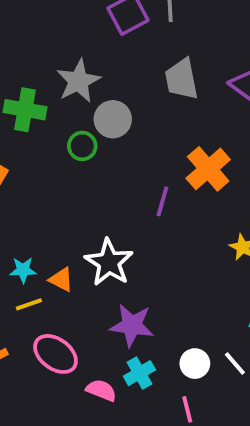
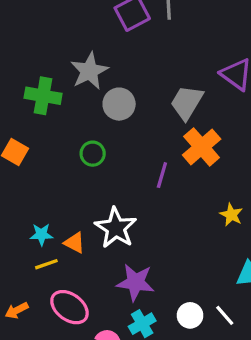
gray trapezoid: (181, 79) -> (187, 102), moved, turned 42
green circle: (82, 146) -> (93, 154), moved

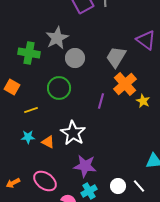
green circle: (93, 154) -> (59, 88), size x1.5
yellow star: (231, 215) -> (143, 101), moved
yellow line: (46, 264) -> (31, 110), moved

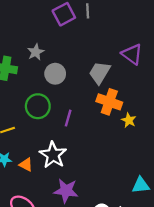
gray star: (57, 38) -> (36, 52), size x0.7
orange cross: (125, 84) -> (109, 102), turned -30
purple line: (101, 101) -> (68, 118), moved

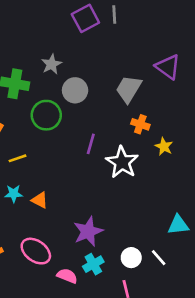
orange cross: (109, 102) -> (140, 124), size x0.6
green circle: (38, 106) -> (46, 115), moved
white star: (53, 155) -> (122, 162), moved
purple star: (66, 191) -> (88, 231), turned -30

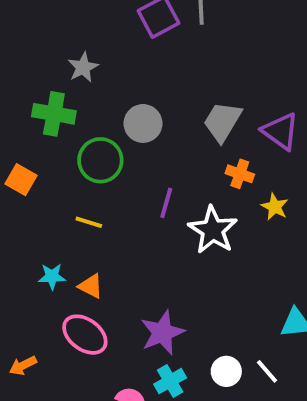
gray star: (51, 64) -> (83, 67), moved
purple triangle: (168, 67) -> (280, 131), moved
yellow line: (17, 158) -> (89, 222), moved, turned 36
pink ellipse: (36, 251) -> (85, 335), moved

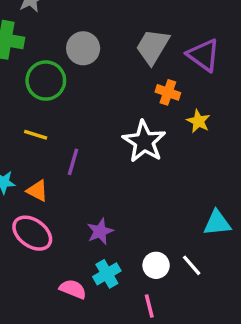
purple line: (166, 203) -> (73, 162), moved
purple star: (162, 333) -> (100, 231), size x0.7

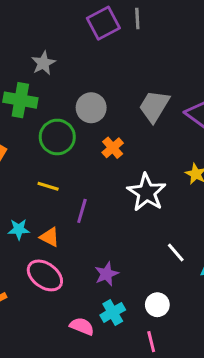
orange cross: (168, 92) -> (113, 148), moved, turned 30
white line: (192, 265) -> (176, 252), moved

